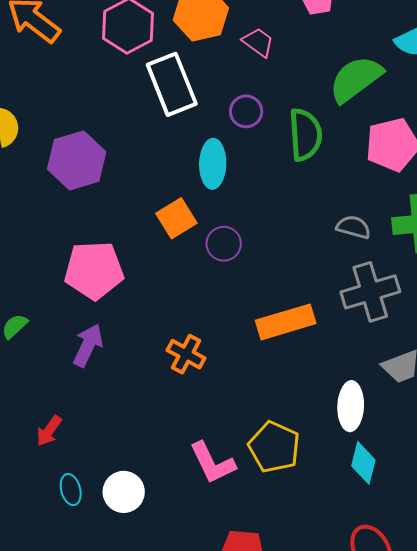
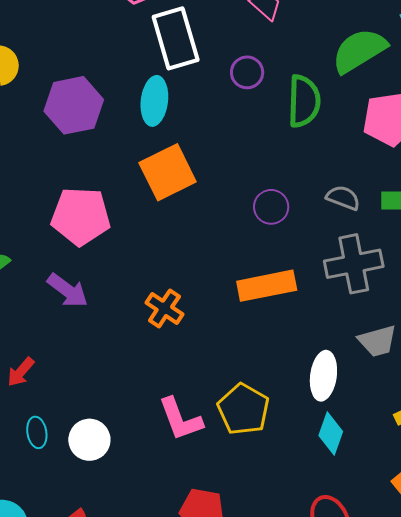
cyan ellipse: (213, 164) -> (154, 101), moved
orange square: (176, 218) -> (168, 172), size x1.4
purple circle: (224, 244) -> (271, 207), moved
purple arrow: (88, 345) -> (68, 290), turned 96

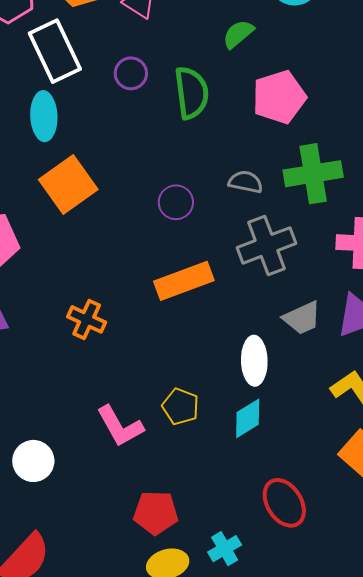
green semicircle: (359, 51) -> (238, 34), size x0.6
yellow pentagon: (243, 409) -> (181, 407), size x0.7
cyan diamond: (331, 433) -> (248, 418), moved, turned 48

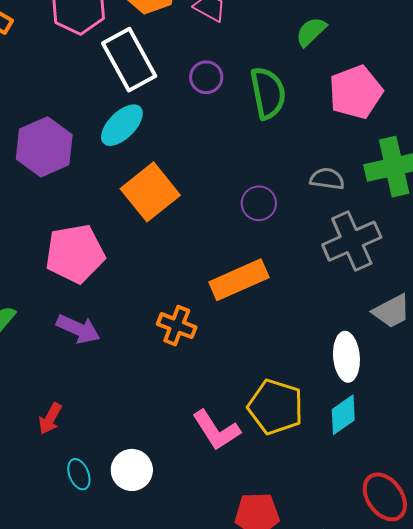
cyan ellipse: (44, 116) -> (122, 125), turned 51
orange rectangle: (184, 281) -> (239, 280), moved
yellow pentagon: (181, 407) -> (276, 407), size x1.5

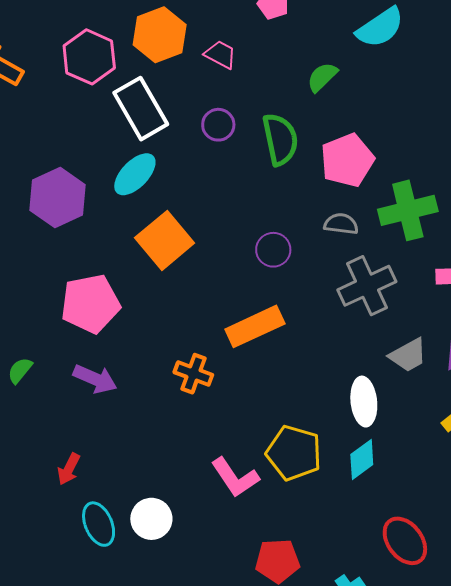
pink pentagon: (356, 92) -> (347, 160), moved
cyan ellipse: (79, 474) -> (99, 524), size x1.4

